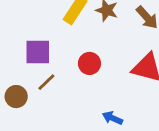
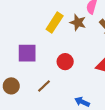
brown line: (46, 82) -> (44, 86), moved

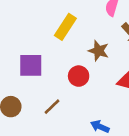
brown star: (78, 22) -> (99, 51), moved

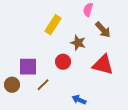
purple square: (31, 65) -> (28, 67), moved

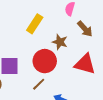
red circle: (63, 62) -> (45, 61), size x1.5
brown line: (43, 85) -> (39, 84), moved

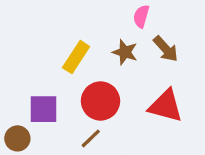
yellow rectangle: (35, 24) -> (76, 57), moved
brown star: (60, 42) -> (125, 52), moved

